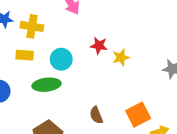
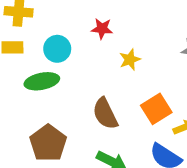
yellow star: (121, 57) -> (130, 59), moved
brown semicircle: (96, 115) -> (105, 114), size x1.5

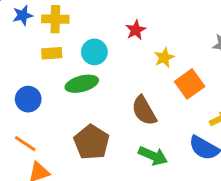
red star: (102, 29) -> (136, 30), turned -30
orange square: (156, 109) -> (190, 84), moved

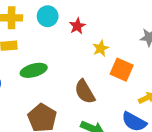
cyan circle: (94, 52) -> (48, 16), moved
orange square: (190, 84) -> (122, 70), turned -30

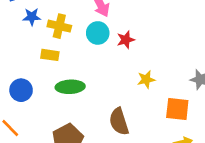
red star: (77, 26) -> (126, 40), moved
orange square: (122, 70) -> (177, 109), moved, turned -30

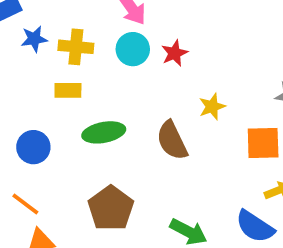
brown semicircle: (119, 122) -> (172, 140), moved

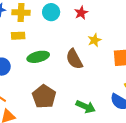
red star: (175, 53) -> (81, 13), moved

